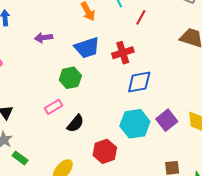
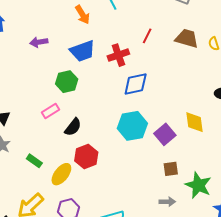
red line: (141, 17) -> (147, 36), moved
purple square: (167, 120) -> (165, 134), moved
red hexagon: (105, 151) -> (86, 157), moved
green rectangle: (20, 158) -> (34, 161), moved

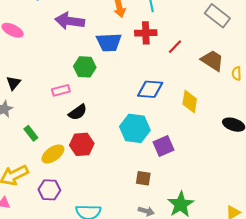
purple arrow: (39, 42) -> (70, 21), size x1.6
red cross: (118, 55) -> (146, 33), moved
yellow diamond: (194, 122) -> (190, 102), moved
brown square: (171, 169) -> (143, 178), moved

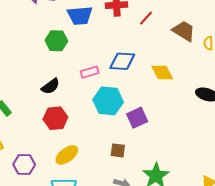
pink rectangle: (61, 90) -> (90, 72), moved
yellow diamond: (190, 102) -> (162, 73), turned -35
yellow ellipse: (53, 154) -> (67, 155), moved

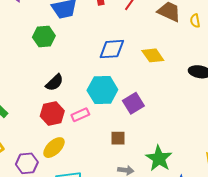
pink rectangle: (90, 72) -> (80, 115), moved
black semicircle: (51, 86) -> (55, 83), moved
yellow ellipse: (67, 155) -> (54, 148), moved

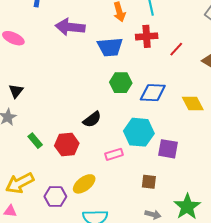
green hexagon: (44, 36) -> (121, 83), moved
purple square: (133, 103) -> (168, 149), turned 35
red hexagon: (52, 114) -> (67, 144), moved

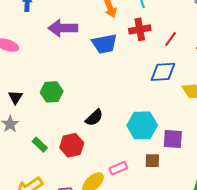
green hexagon: (121, 83) -> (52, 92), moved
blue diamond: (153, 93) -> (163, 72), moved
pink rectangle: (114, 154) -> (118, 168), moved
brown square: (149, 182) -> (152, 161), moved

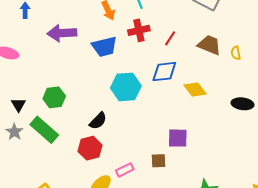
cyan hexagon: (142, 125) -> (126, 87), moved
green rectangle: (40, 145) -> (44, 130), moved, size x1.8
red hexagon: (72, 145) -> (90, 148), moved

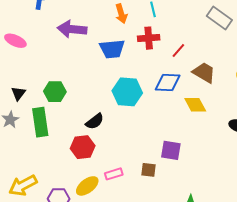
brown trapezoid: (209, 45) -> (204, 73), moved
green rectangle: (44, 130) -> (40, 122), turned 32

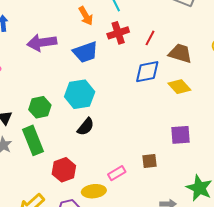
cyan hexagon: (127, 92) -> (80, 94), moved
red hexagon: (83, 147) -> (64, 170), moved
purple square: (171, 150) -> (180, 135), moved
yellow ellipse: (87, 186) -> (94, 191), turned 45

